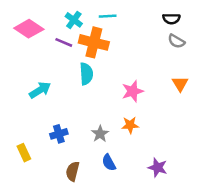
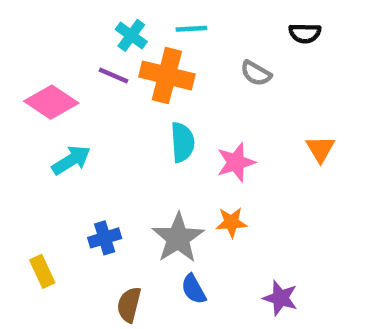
pink diamond: (29, 29) -> (51, 102), moved
gray semicircle: (176, 41) -> (256, 73), moved
cyan semicircle: (86, 74) -> (182, 142), moved
gray star: (100, 134) -> (178, 238), size x1.6

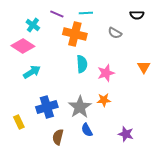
cyan cross: (131, 35) -> (33, 25), moved
purple line: (113, 75) -> (57, 14), moved
blue cross: (105, 238) -> (47, 107), size x1.5

